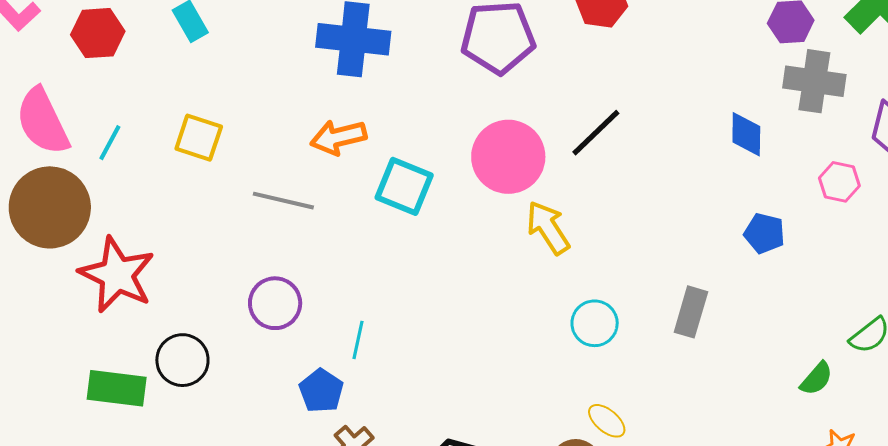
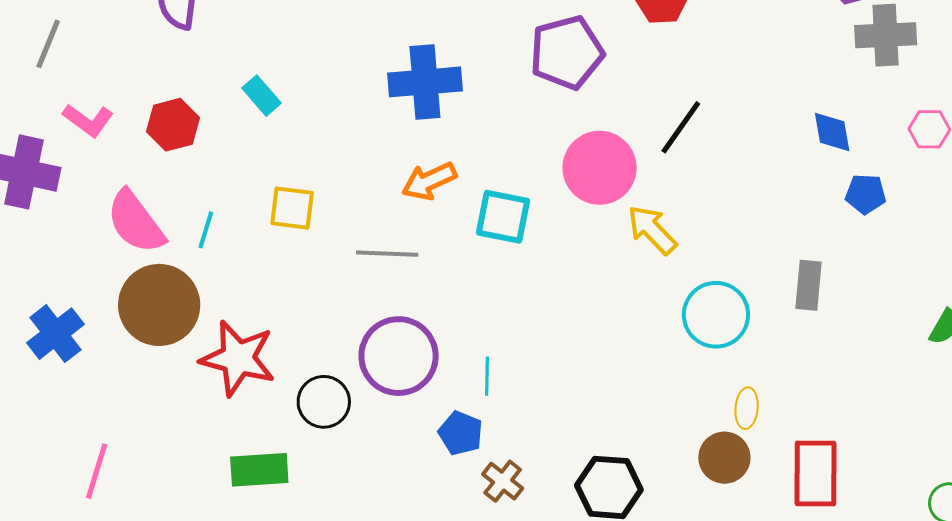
blue diamond: (746, 134) -> (832, 132), moved
purple circle: (275, 303) -> (399, 356), size x1.5
cyan circle: (595, 323) -> (716, 315), size x1.4
black circle: (182, 360) -> (324, 402), moved
yellow ellipse: (607, 421) -> (747, 408), turned 66

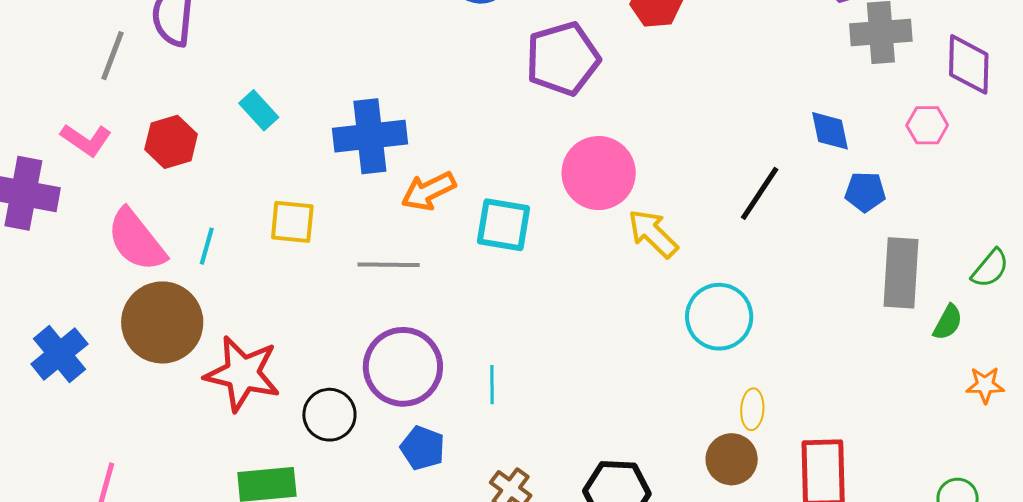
gray line: (48, 44) -> (112, 56), moved
blue cross: (425, 82) -> (370, 136), moved
black line: (681, 127) -> (760, 193), moved
gray rectangle: (808, 285) -> (901, 273), moved, size x1.4
blue pentagon: (461, 433) -> (423, 448), moved

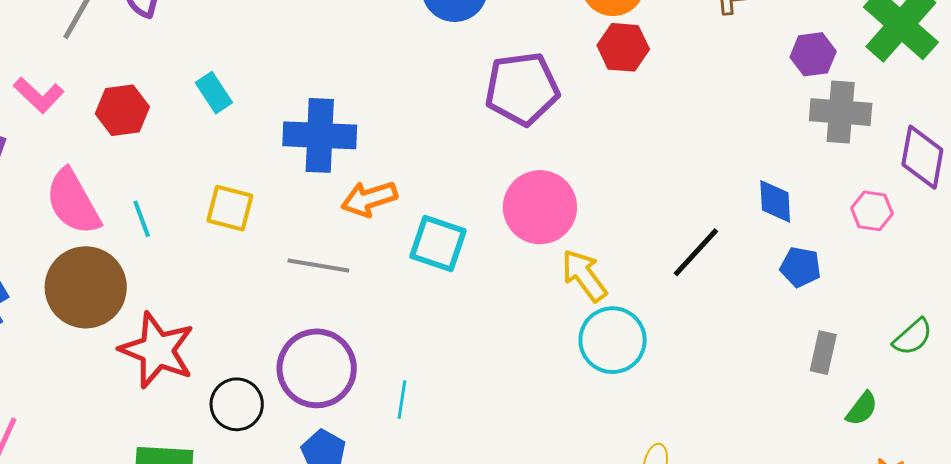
cyan line: (207, 246) -> (142, 219), turned -45
green semicircle: (990, 268) -> (913, 337), moved
gray rectangle: (901, 273) -> (823, 353), size x0.6
cyan circle: (719, 317) -> (613, 340), moved

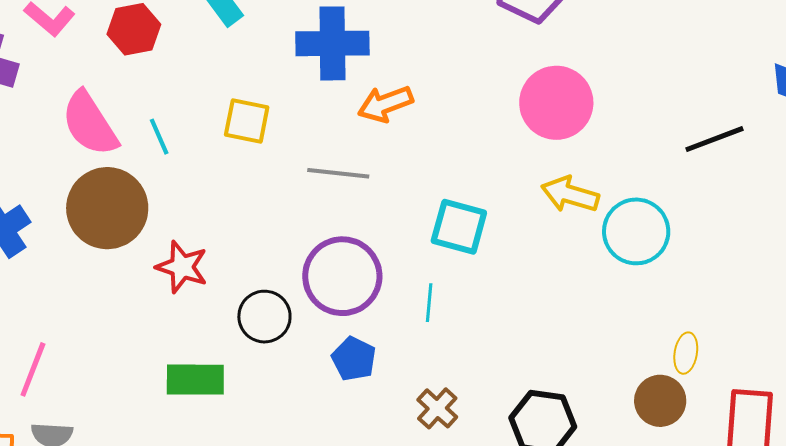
cyan square: (438, 244) -> (459, 227), moved
black line: (696, 252) -> (714, 139), turned 30
yellow arrow: (584, 275) -> (570, 194), moved, turned -34
red star: (157, 350) -> (182, 267), size x0.7

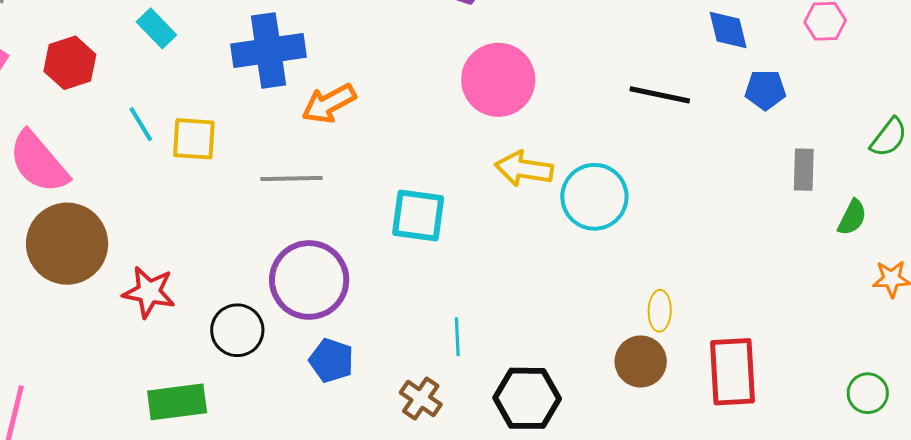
cyan line: (159, 137) -> (141, 124), moved
black line: (714, 139) -> (660, 95), turned 40
cyan line: (429, 303) -> (457, 337), moved

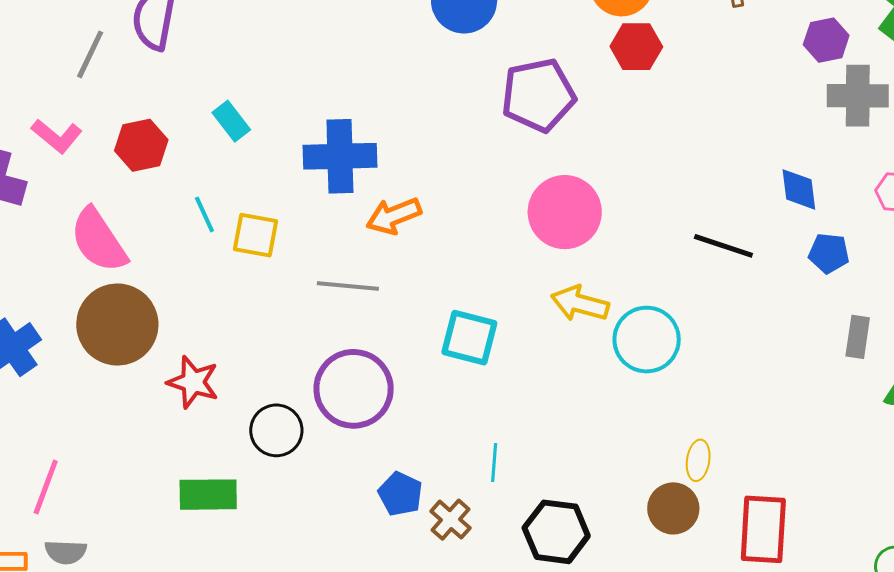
blue pentagon: (331, 360) -> (400, 494), moved

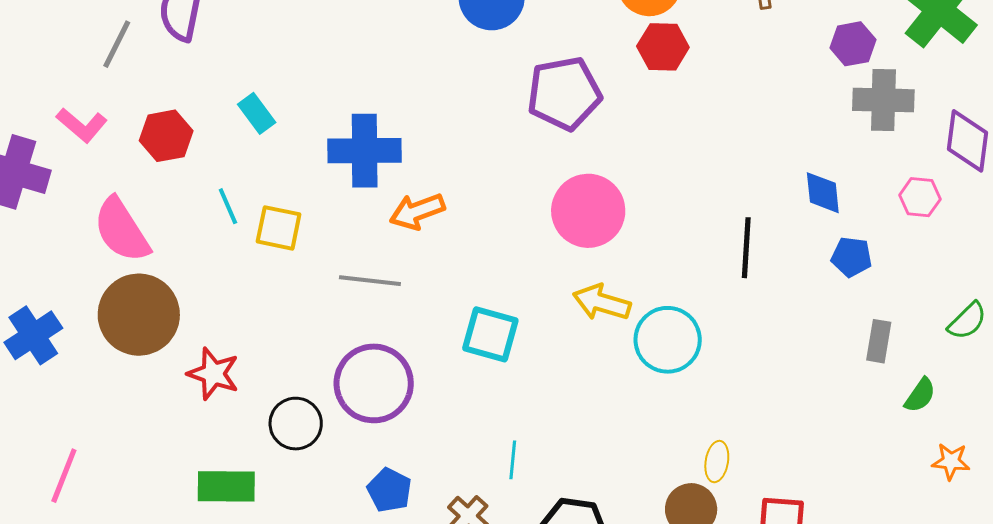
black line: (723, 246) -> (746, 248), turned 74
blue pentagon: (400, 494) -> (389, 490), moved

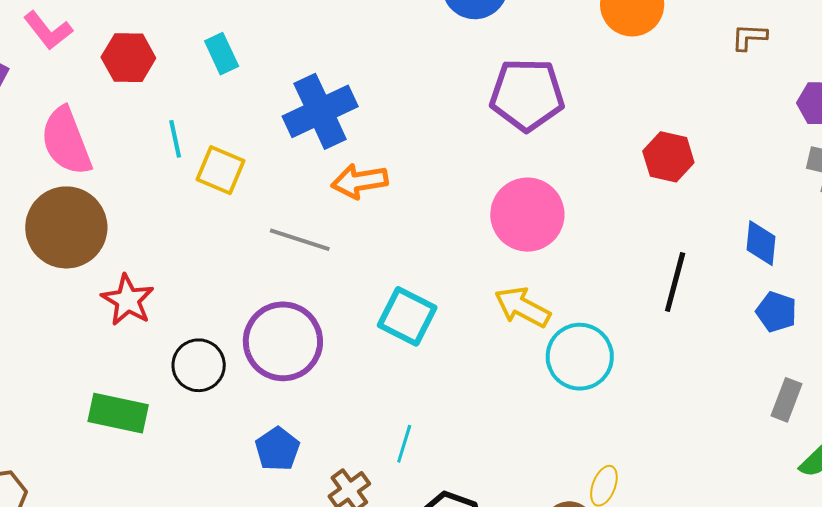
red hexagon: (663, 47) -> (668, 157), moved
blue cross: (365, 151) -> (320, 111), turned -36

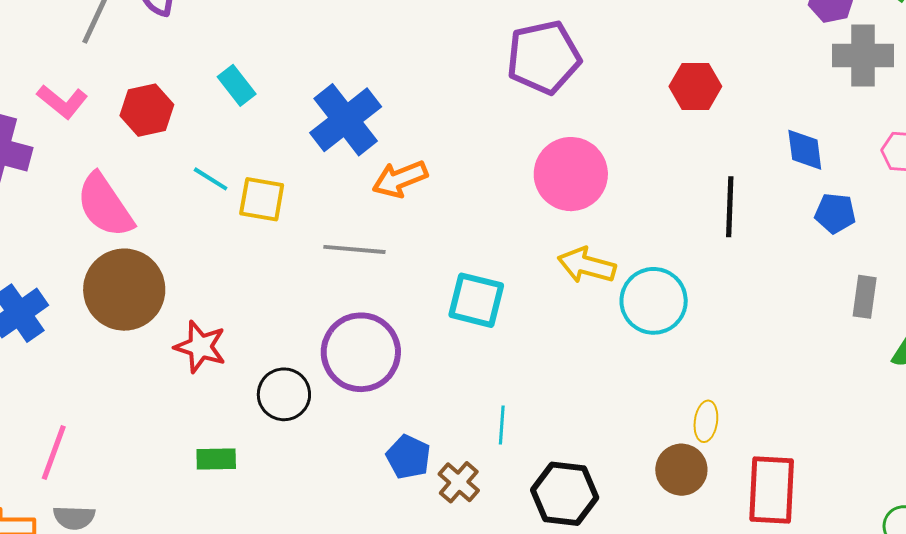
cyan line: (175, 139) -> (211, 179), turned -33
green rectangle: (118, 413) -> (216, 459), size x0.7
blue pentagon: (277, 449) -> (408, 457), moved

